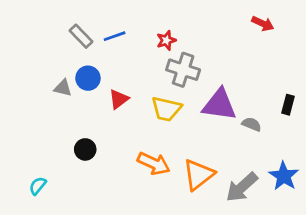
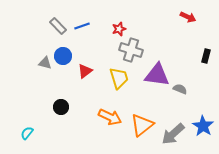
black rectangle: (288, 105) -> (206, 56), moved
yellow trapezoid: (166, 109) -> (119, 78), turned -120

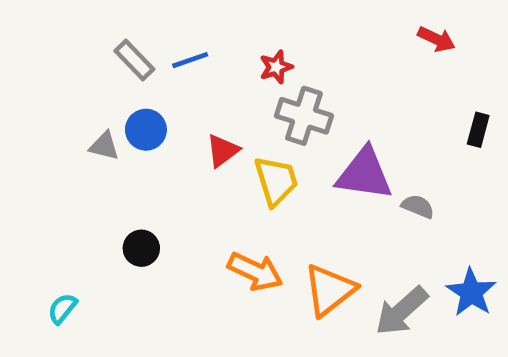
red triangle: (85, 71) -> (223, 151), moved

